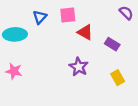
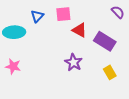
purple rectangle: (112, 44) -> (105, 41), size x1.5

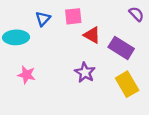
pink star: (13, 66) -> (27, 75), moved
yellow rectangle: (110, 72) -> (127, 84), size x1.5

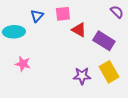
purple star: (85, 72) -> (82, 76), moved, turned -30

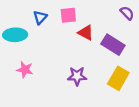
yellow rectangle: (109, 72) -> (118, 78), turned 60
purple star: (82, 76) -> (77, 76), moved

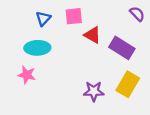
cyan ellipse: (15, 35) -> (37, 48), moved
purple star: (77, 76) -> (94, 91), moved

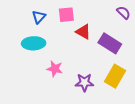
pink star: (27, 75) -> (55, 69), moved

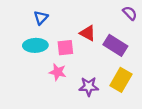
pink square: (66, 15) -> (65, 48), moved

